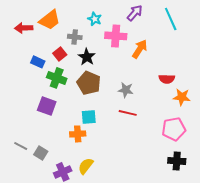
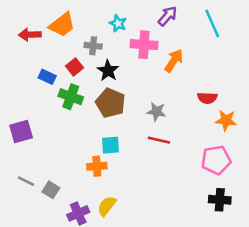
purple square: (47, 106) -> (21, 131), moved, turned -36

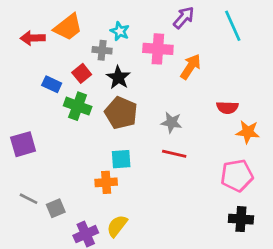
cyan star: (118, 23) -> (120, 31), moved
gray square: (51, 190) -> (56, 208), turned 35

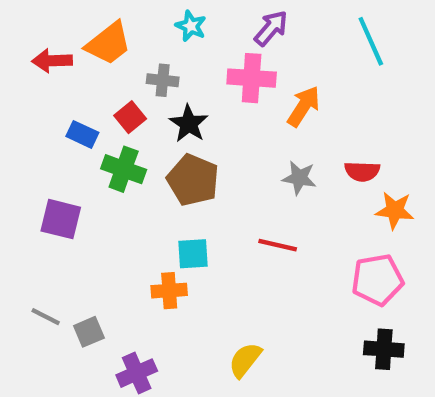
purple arrow: (184, 18) -> (271, 28), moved
cyan star: (120, 31) -> (191, 26), moved
gray star: (172, 122) -> (299, 178), moved
purple square: (23, 144) -> (61, 219), moved, turned 30
yellow semicircle: (117, 226) -> (245, 360), moved

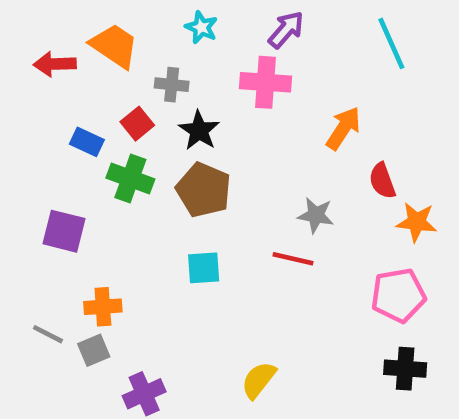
orange trapezoid: (108, 43) -> (114, 46), turned -108
orange arrow: (304, 106) -> (343, 128), moved
red semicircle: (362, 171) -> (382, 181), turned 68
gray star: (299, 178) -> (316, 215), moved
orange cross: (169, 291) -> (103, 307), moved

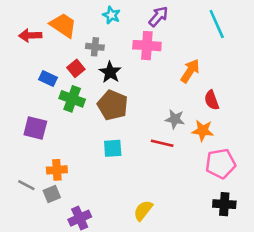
orange star: (417, 222) -> (203, 131), moved

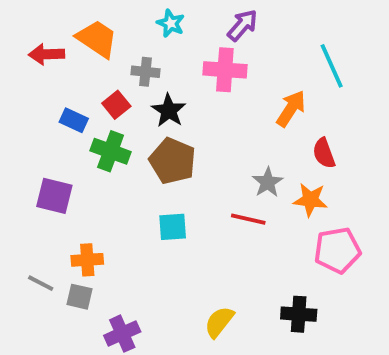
cyan line: (217, 24) -> (332, 66), moved
gray star: (175, 119) -> (268, 182), turned 30
gray square: (52, 194) -> (80, 297), turned 36
black cross: (224, 204) -> (299, 314), moved

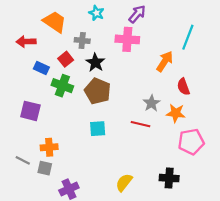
red arrow: (47, 54) -> (26, 42), moved
cyan line: (332, 66) -> (188, 37), turned 45

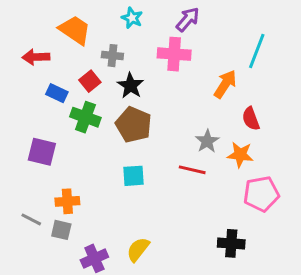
yellow semicircle: (124, 182) -> (138, 249), moved

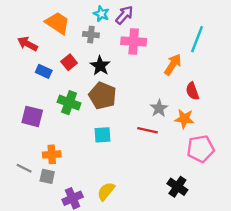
purple arrow: (188, 19) -> (124, 15), moved
gray cross: (112, 56) -> (91, 35), moved
red arrow: (36, 57) -> (28, 44), turned 30
green cross: (85, 117) -> (69, 103), moved
black cross: (231, 243) -> (177, 187), turned 30

